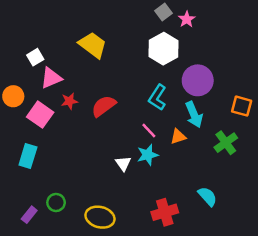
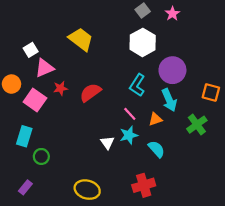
pink star: (187, 19) -> (172, 14), moved
cyan semicircle: (207, 196) -> (156, 149), moved
green circle: (56, 202) -> (41, 156), moved

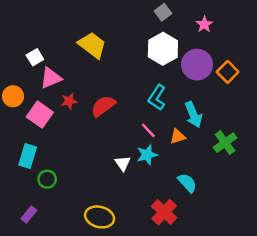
pink star: (172, 14) -> (204, 24), moved
purple circle: (172, 70) -> (197, 65), moved
orange square: (211, 93) -> (228, 72), moved, turned 30
cyan semicircle: (156, 149) -> (187, 183), moved
red cross: (144, 185) -> (164, 212), turned -30

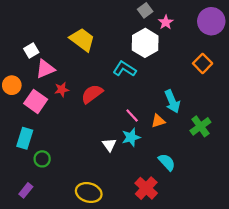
pink star: (204, 24) -> (166, 22), moved
purple circle: (197, 65) -> (211, 21), moved
cyan L-shape: (157, 97) -> (125, 69), moved, turned 90

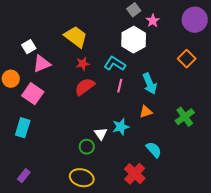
red star: (62, 90) -> (83, 64), moved
cyan arrow: (172, 101) -> (150, 84), moved
pink line: (132, 116) -> (120, 86), moved, turned 56
green circle: (42, 159) -> (87, 147), moved

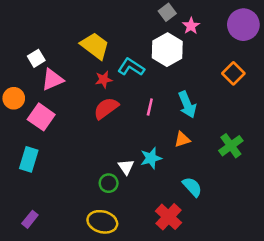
cyan L-shape: (115, 64) -> (131, 67), moved

